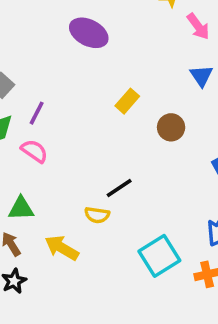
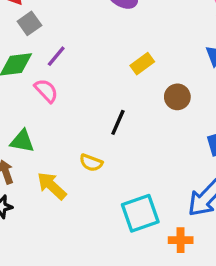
black line: (119, 188) -> (118, 122), moved, turned -45

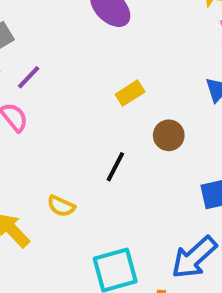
black line: (118, 122) -> (115, 167), moved

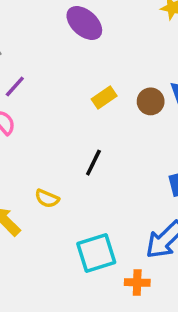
brown circle: (169, 135) -> (151, 101), moved

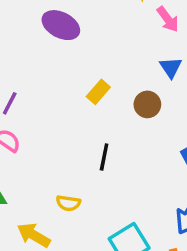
brown circle: (151, 101) -> (147, 104), moved

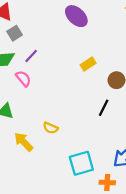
black line: (104, 157) -> (104, 108), moved

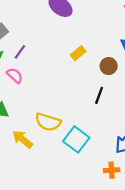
yellow semicircle: (51, 128) -> (48, 122), size x1.6
cyan square: (81, 163) -> (76, 139), moved, turned -30

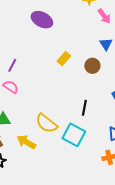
black line: (99, 95) -> (84, 108), moved
yellow semicircle: (48, 122) -> (46, 123), turned 30

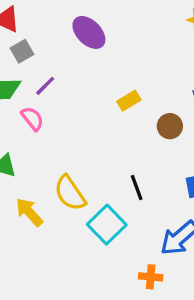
purple ellipse: (42, 20) -> (89, 32), moved
black line: (84, 108) -> (137, 187), turned -49

